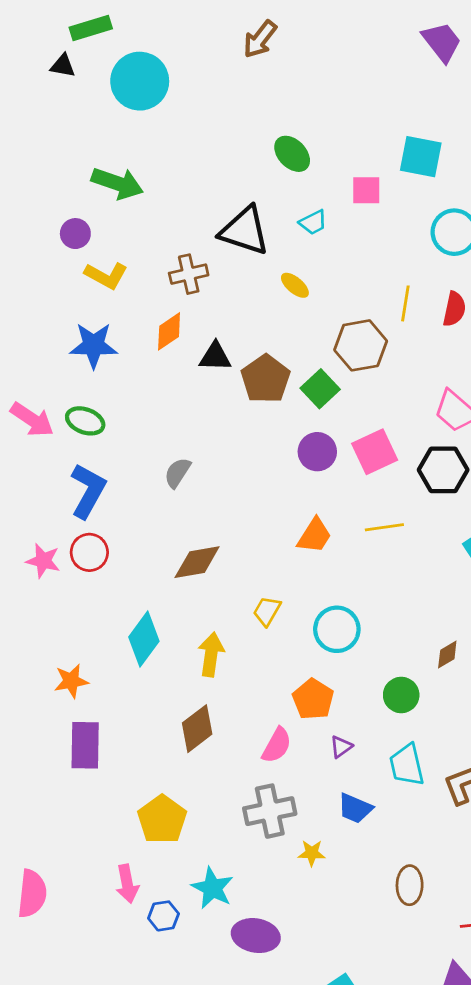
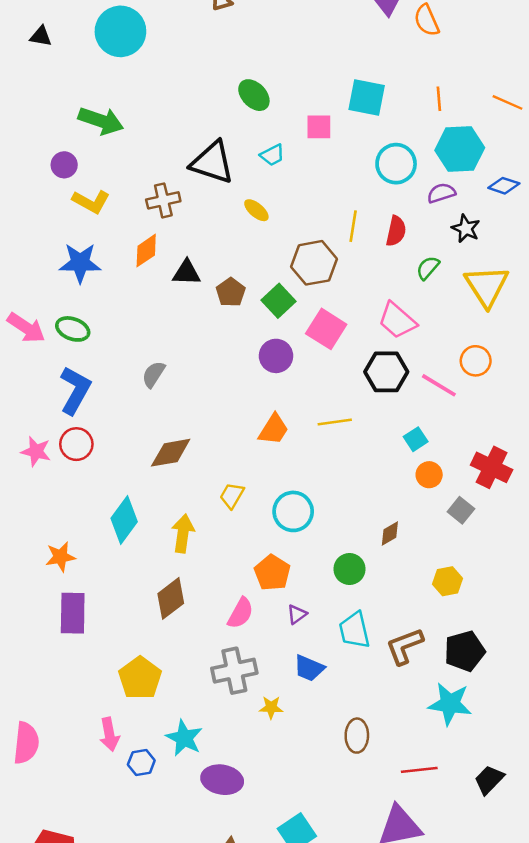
black triangle: (63, 66) -> (41, 36), moved
brown pentagon: (266, 379) -> (231, 292), size x0.7
pink square: (375, 452) -> (326, 329), moved, turned -33

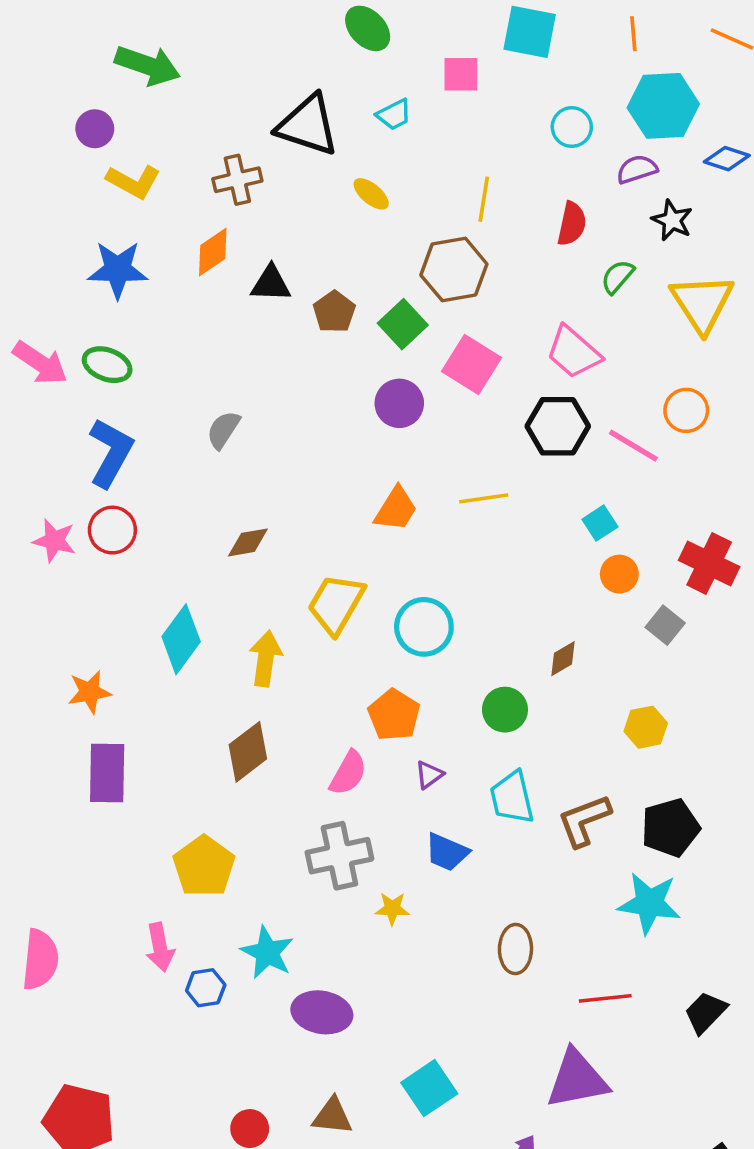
cyan circle: (396, 164) -> (572, 127), size x0.7
yellow line: (353, 226) -> (484, 199), moved
brown diamond: (171, 453) -> (248, 542), size x0.7
yellow trapezoid: (232, 496) -> (336, 604), size x1.6

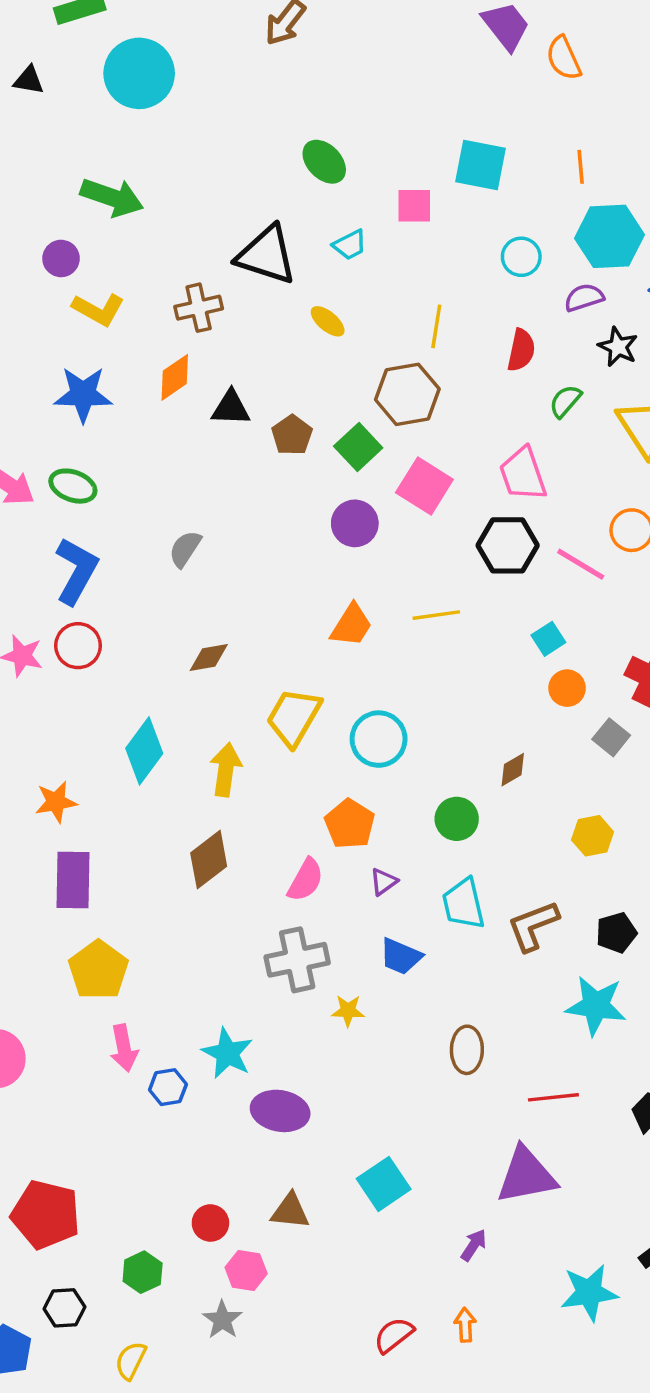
pink trapezoid: (574, 352) -> (523, 474), turned 30
black pentagon: (670, 828) -> (616, 933), size x0.7
yellow pentagon: (204, 866) -> (98, 970), moved

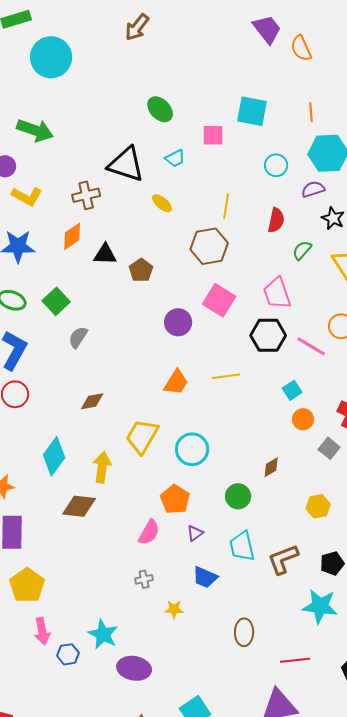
green square: (358, 447) -> (56, 301), moved
brown diamond: (209, 860) -> (79, 506), moved, turned 44
gray cross: (297, 960) -> (144, 579), size x0.5

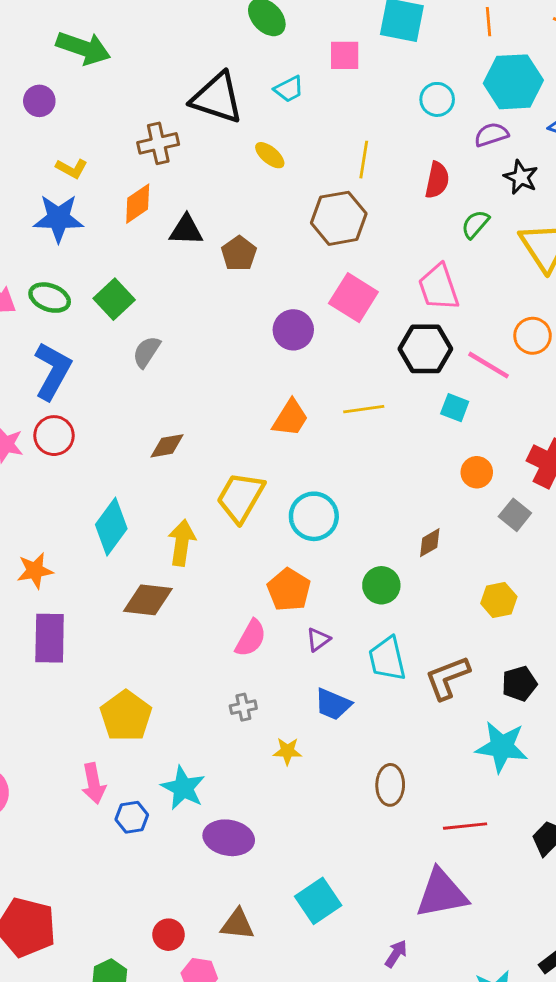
yellow L-shape: (27, 196) -> (72, 168), moved, size x0.7
cyan square: (292, 390) -> (455, 408), moved, turned -36
yellow pentagon: (27, 585) -> (126, 716), moved

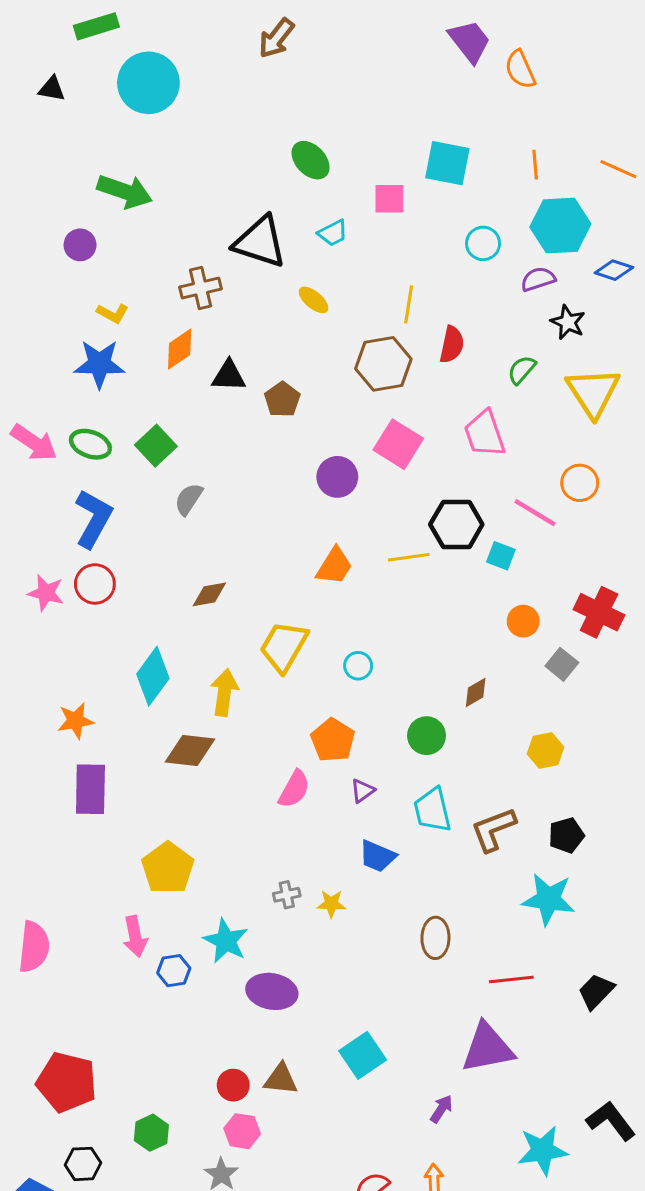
red semicircle: (437, 180) -> (452, 345), moved
black hexagon: (425, 349) -> (456, 524), moved
cyan circle: (314, 516) -> (358, 666), size x0.6
gray cross: (243, 707) -> (287, 895), moved
red circle: (168, 935) -> (233, 1085), moved

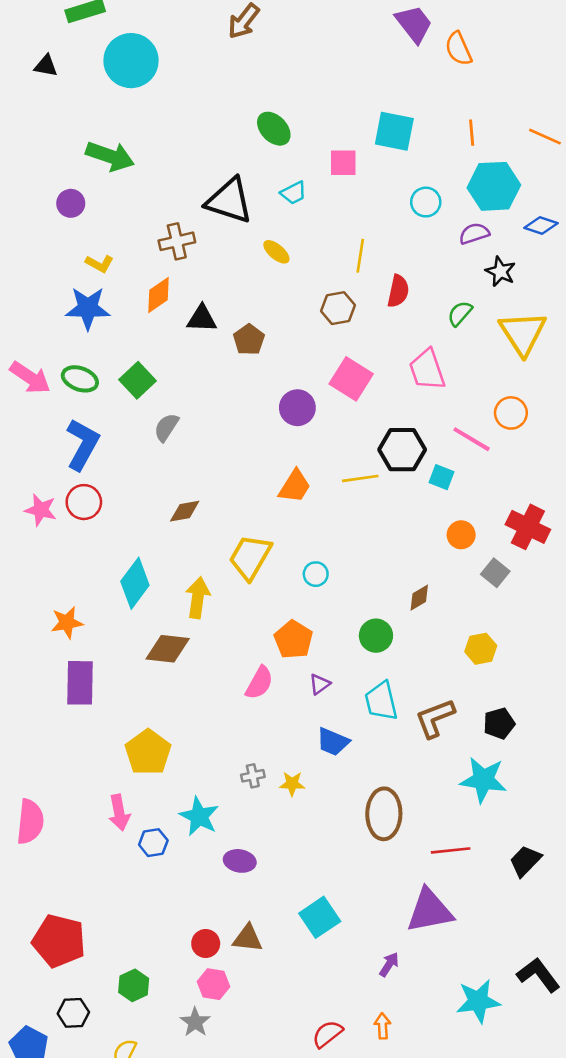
brown hexagon: (383, 364) -> (338, 308), size x0.7
brown ellipse: (435, 938) -> (384, 814), size x1.4
purple ellipse: (272, 991) -> (240, 861), size x0.7

